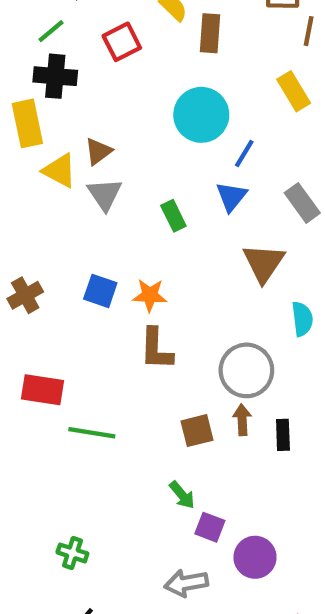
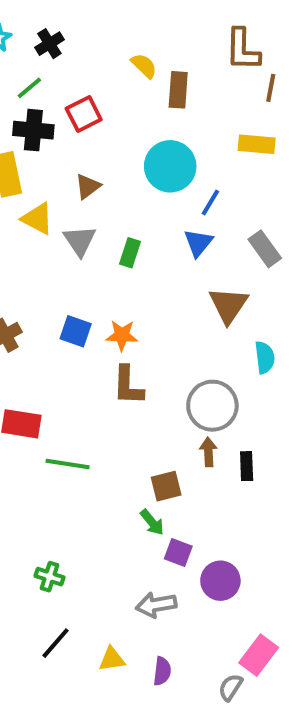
red square: (122, 42) -> (84, 114), moved
yellow rectangle: (294, 91) -> (257, 144), turned -54
brown triangle: (98, 151) -> (88, 186), moved
green rectangle: (173, 216) -> (130, 253), moved, turned 44
brown square: (197, 431) -> (166, 486), moved

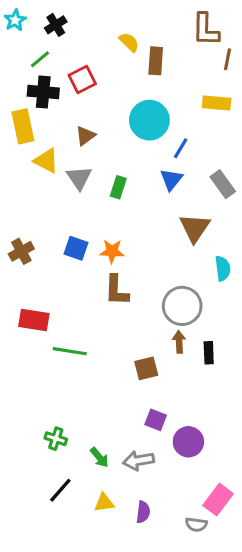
green arrow: (152, 522) -> (99, 457), moved
gray semicircle: (231, 687) -> (196, 525), turned -115

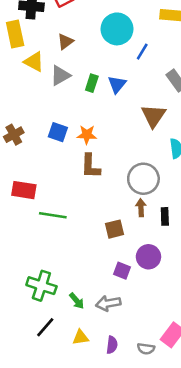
gray triangle: (79, 178) -> (60, 76), turned 35
blue triangle: (171, 179) -> (117, 84), moved
green cross: (56, 439) -> (41, 286), size x1.6
purple circle: (188, 442) -> (148, 257), moved
gray semicircle: (196, 525) -> (146, 349), moved

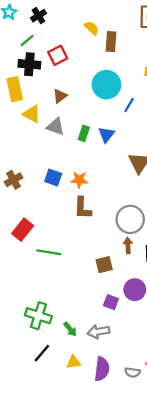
gray triangle: (60, 76) -> (55, 127), turned 48
red rectangle: (24, 190) -> (23, 230), turned -60
purple semicircle: (112, 345) -> (102, 369), size x1.5

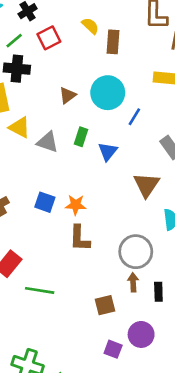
red square: (58, 55) -> (49, 38), moved
brown triangle: (60, 96) -> (68, 95), moved
green rectangle: (84, 133) -> (81, 137), moved

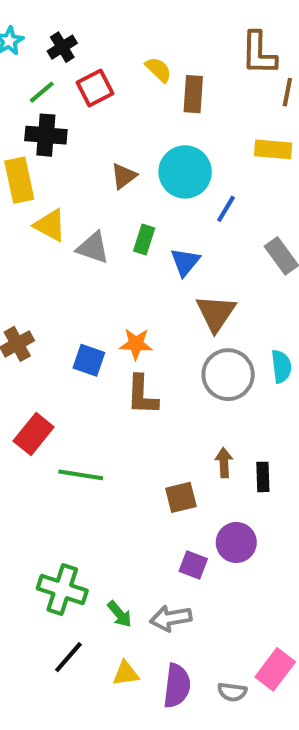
brown triangle: (146, 185) -> (216, 313), moved
blue square: (45, 202) -> (89, 360), moved
gray circle: (136, 252) -> (228, 375), moved

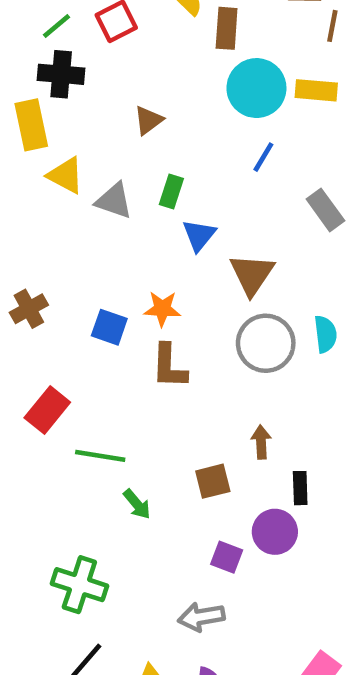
cyan circle: (185, 172) -> (256, 88), moved
blue triangle: (185, 262) -> (199, 235), moved
black rectangle: (263, 477) -> (300, 488), moved
green arrow: (120, 614) -> (137, 504), moved

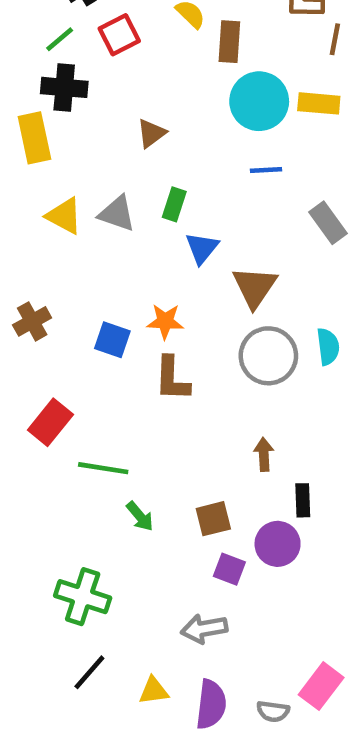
blue line: (263, 157) -> (266, 170), turned 56
yellow triangle: (66, 175) -> (64, 216), moved
brown square: (213, 481) -> (213, 519), moved

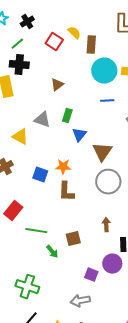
red square: (119, 35) -> (54, 42), moved, turned -30
yellow triangle: (64, 216) -> (20, 137), moved
brown square: (213, 519) -> (73, 239), moved

